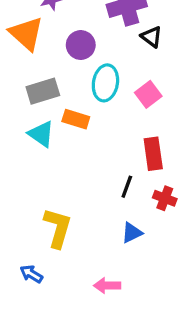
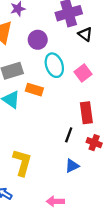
cyan ellipse: (105, 83) -> (54, 65), turned -30

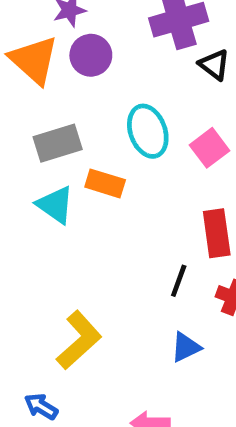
purple circle: (38, 40) -> (91, 55), moved
yellow L-shape: (22, 163) -> (79, 340), turned 32

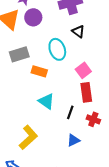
black triangle: (214, 65) -> (78, 31), moved
pink square: (210, 148) -> (83, 70), moved
cyan triangle: (55, 205) -> (46, 101), moved

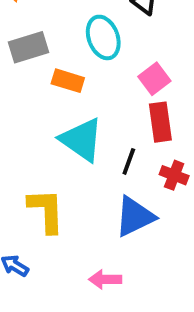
cyan triangle: (46, 101) -> (82, 140), size x1.4
yellow L-shape: (28, 137) -> (46, 211), turned -50
blue triangle: (73, 140) -> (135, 217), size x1.6

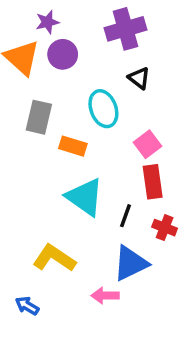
gray rectangle: (28, 47) -> (39, 117), turned -60
yellow L-shape: (46, 211) -> (54, 258), turned -54
pink arrow: (105, 279) -> (105, 296), moved

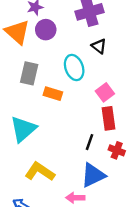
cyan triangle: (85, 197) -> (23, 129), moved, turned 44

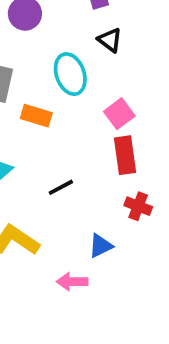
black line: (90, 142) -> (61, 187), moved, turned 42
blue triangle: (93, 175) -> (100, 246), size x0.6

